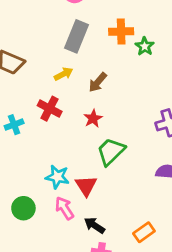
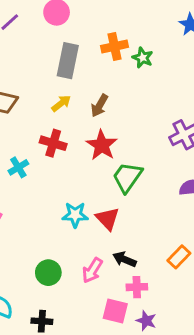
red star: (93, 118) -> (102, 145), size x1.5
green circle: (23, 208) -> (48, 273), moved
pink arrow: (64, 208) -> (92, 270), moved, turned -105

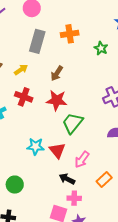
green star: (143, 58) -> (101, 48), moved
yellow arrow: (61, 103) -> (21, 70), moved
red star: (102, 145) -> (57, 100), turned -30
pink arrow: (92, 270) -> (82, 160), moved

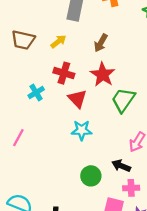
red star: (57, 100) -> (103, 75), turned 30
red triangle: (57, 150) -> (77, 99), moved
green circle: (15, 185) -> (91, 176), moved

